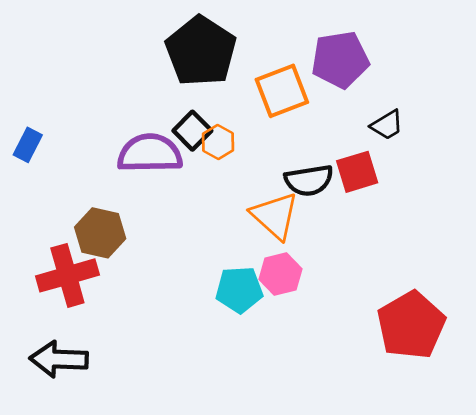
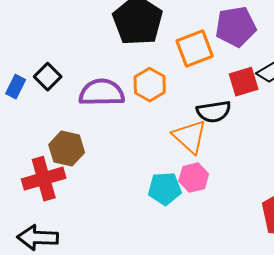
black square: (192, 131) -> (48, 77), moved
orange hexagon: (218, 142) -> (150, 85), size x1.4
red square: (357, 172) -> (244, 82), moved

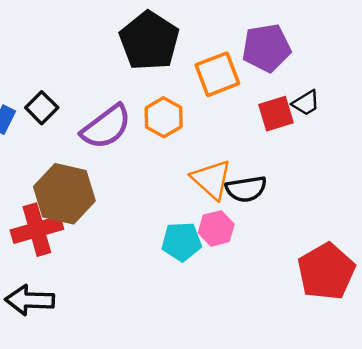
purple semicircle: (102, 93) -> (106, 127), turned 144
black semicircle: (214, 112) -> (246, 189), moved
brown hexagon: (67, 149) -> (64, 194), size x1.4

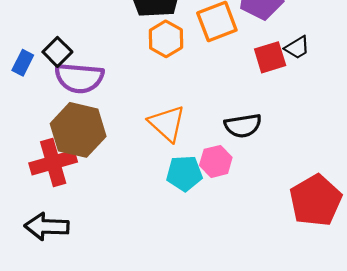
orange hexagon: (164, 117) -> (166, 39), moved
purple semicircle: (106, 127) -> (79, 78), moved, turned 42
orange triangle: (211, 179) -> (167, 123), moved

